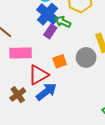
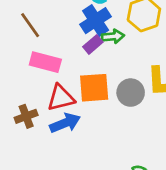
green arrow: (63, 22) -> (113, 36), turned 133
orange square: (60, 61) -> (94, 88), size x1.6

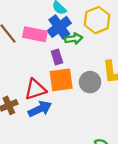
purple rectangle: (93, 44) -> (57, 57), moved, turned -64
pink rectangle: (45, 62) -> (35, 34), moved

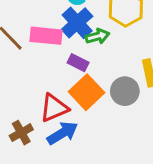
purple rectangle: (57, 57) -> (78, 63), turned -40
orange square: (61, 80) -> (87, 92), turned -30

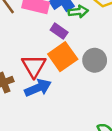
red triangle: (54, 108) -> (34, 66), turned -45

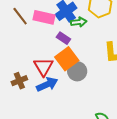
gray circle: (95, 60) -> (77, 71), moved

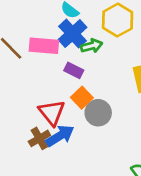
orange square: (67, 59) -> (82, 98), size x0.7
brown cross: (19, 81) -> (39, 138), moved

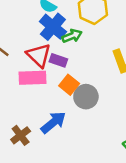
pink rectangle: (44, 46) -> (33, 78), moved
red triangle: (52, 113) -> (39, 55), moved
brown cross: (39, 138) -> (21, 135), moved

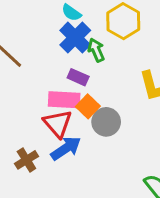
green arrow: (72, 36) -> (96, 50), turned -96
red triangle: (39, 55) -> (58, 124), moved
pink rectangle: (33, 78) -> (64, 100), moved

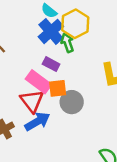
yellow hexagon: (123, 21) -> (75, 24), moved
pink rectangle: (64, 100) -> (38, 82), turned 30
orange square: (88, 106) -> (58, 88), turned 36

